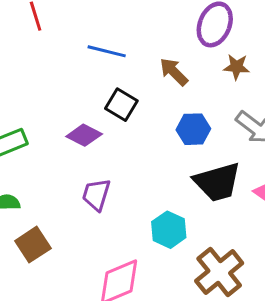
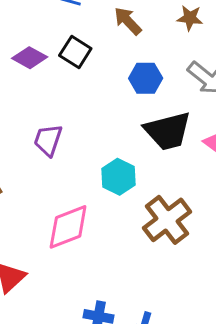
purple diamond: (84, 135) -> (30, 58), moved

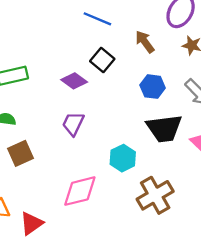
purple diamond: (30, 58) -> (74, 81), moved

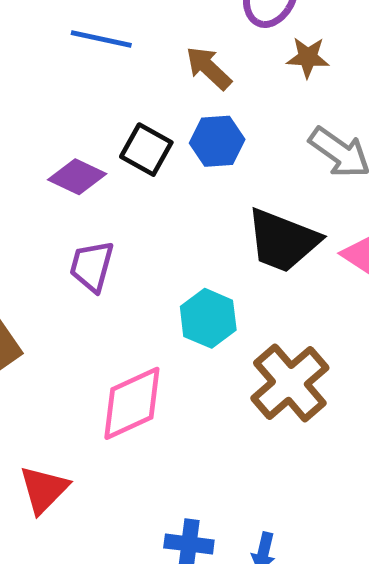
black square: (102, 60) -> (146, 150), moved
blue hexagon: (153, 87) -> (217, 141), moved
black trapezoid: (164, 128) -> (283, 241), turned 39

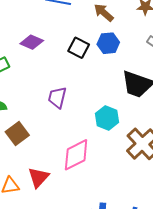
purple diamond: (77, 177) -> (32, 42), moved
red triangle: (44, 489) -> (38, 177), moved

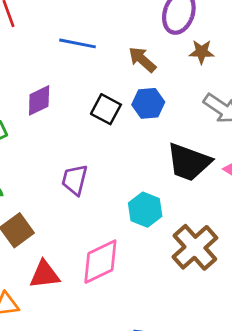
purple diamond: (32, 42) -> (39, 100), turned -50
red triangle: (38, 177) -> (45, 275), moved, turned 40

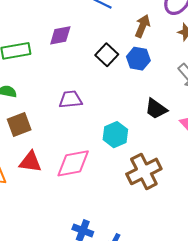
brown arrow: (142, 60) -> (142, 26), turned 55
black trapezoid: (189, 162) -> (156, 109), size x0.7
purple trapezoid: (75, 180) -> (70, 99), turned 55

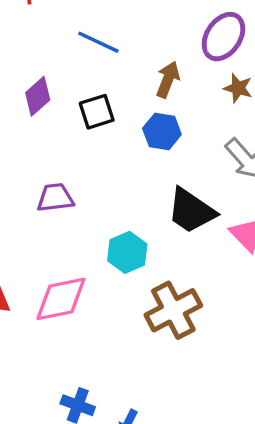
purple diamond: (60, 35) -> (38, 96), turned -30
black square: (107, 55) -> (97, 112), moved, turned 30
black trapezoid: (156, 109) -> (191, 211), size x1.4

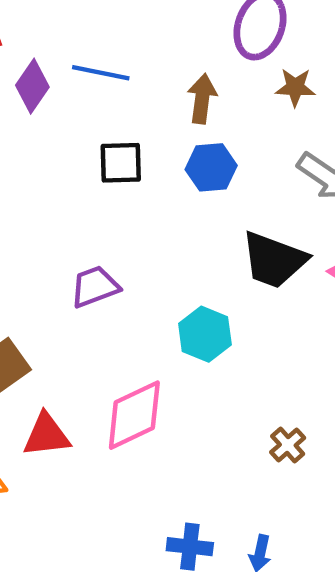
purple diamond: (38, 96) -> (32, 86), moved
black square: (97, 112) -> (121, 163), turned 30
brown cross: (173, 310) -> (288, 445), moved, size x0.5

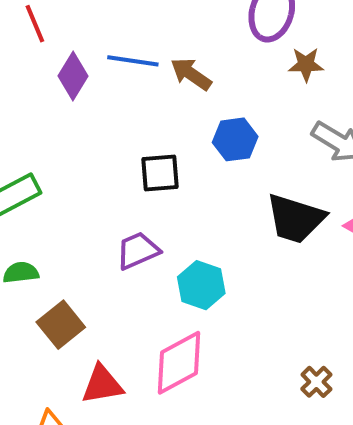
brown arrow: (202, 99) -> (191, 74), moved, turned -60
black square: (121, 163) -> (160, 173), moved
cyan hexagon: (205, 334) -> (201, 285), moved

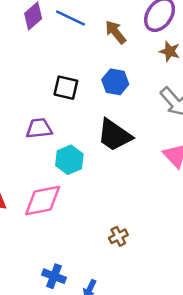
brown arrow: (191, 74) -> (116, 32), moved
black trapezoid: (295, 219) -> (114, 135), moved

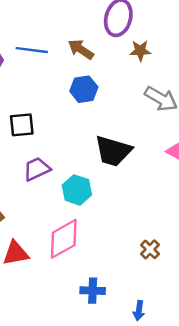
blue hexagon: (115, 82) -> (84, 89), moved
black square: (66, 88) -> (22, 125), moved
blue cross: (54, 276) -> (93, 291), moved

